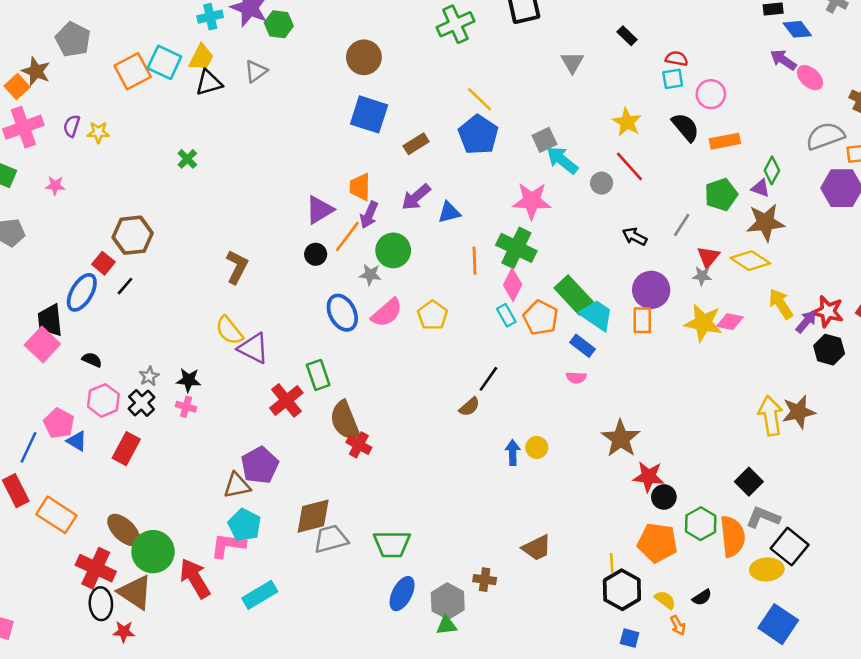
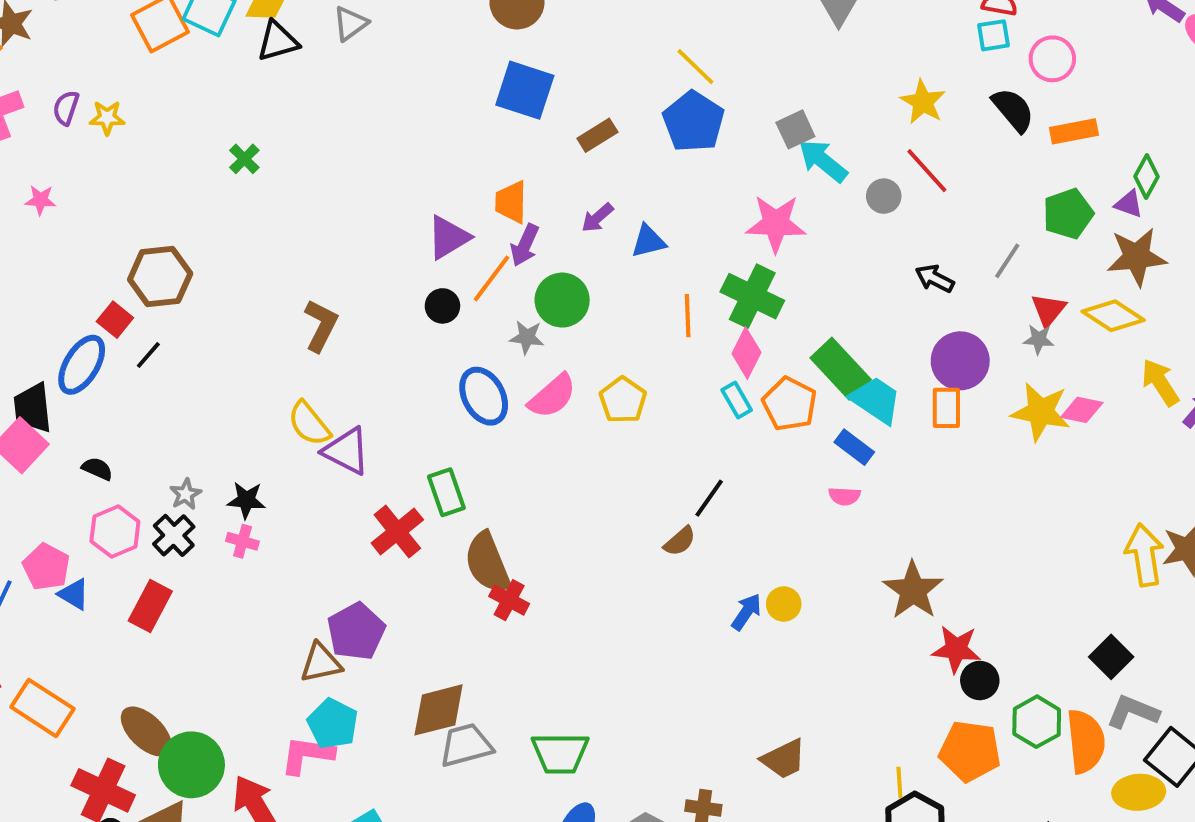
purple arrow: (416, 197) -> (597, 218), size x0.7
blue arrow: (513, 453) -> (746, 612), turned 35

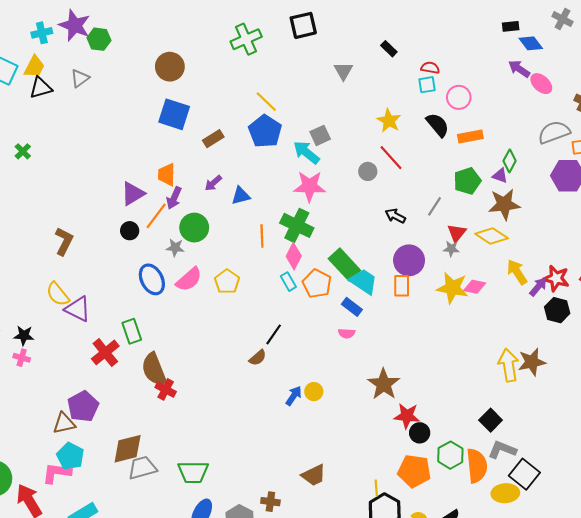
cyan arrow: (823, 161) -> (306, 152), moved

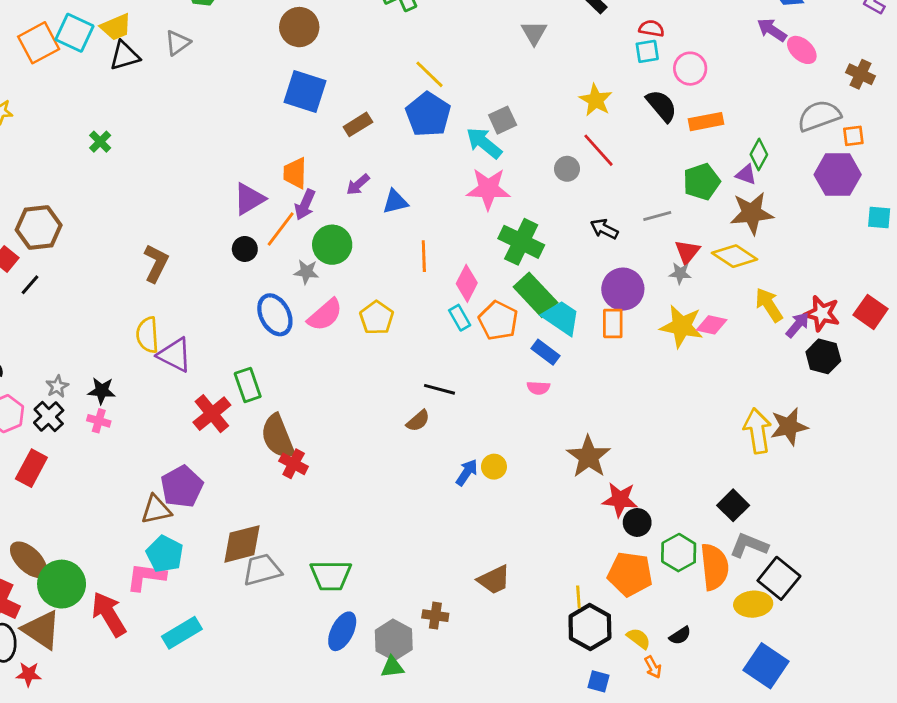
yellow trapezoid: (34, 67) -> (116, 27), turned 40
gray line: (434, 206) -> (657, 216), turned 42
green cross: (297, 225) -> (521, 242), moved
yellow semicircle: (58, 294) -> (147, 335), turned 35
black line: (274, 334) -> (440, 389), turned 70

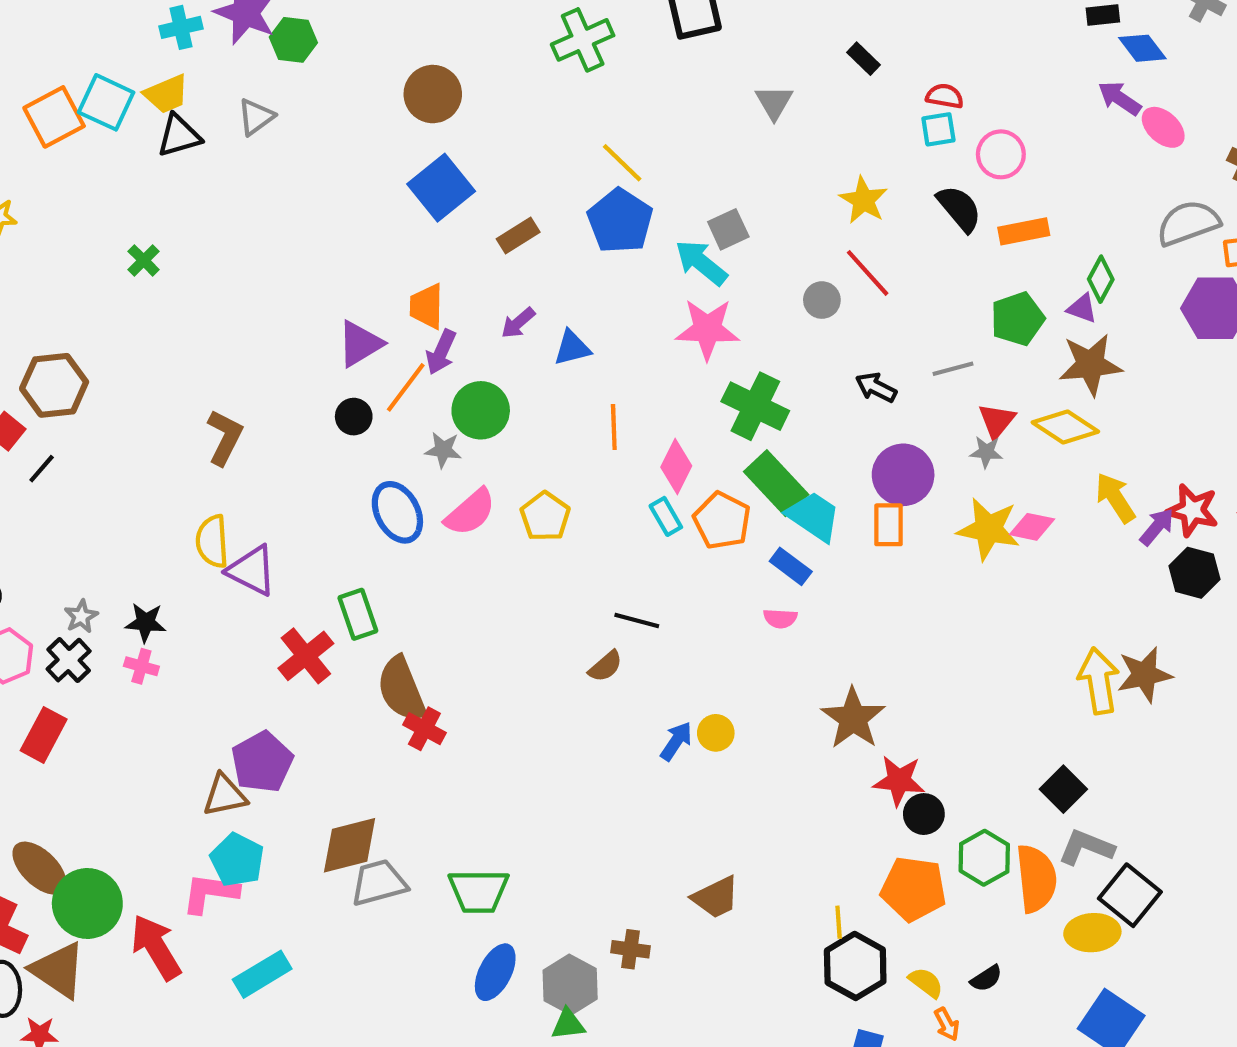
blue square: (305, 91) -> (441, 188), turned 33

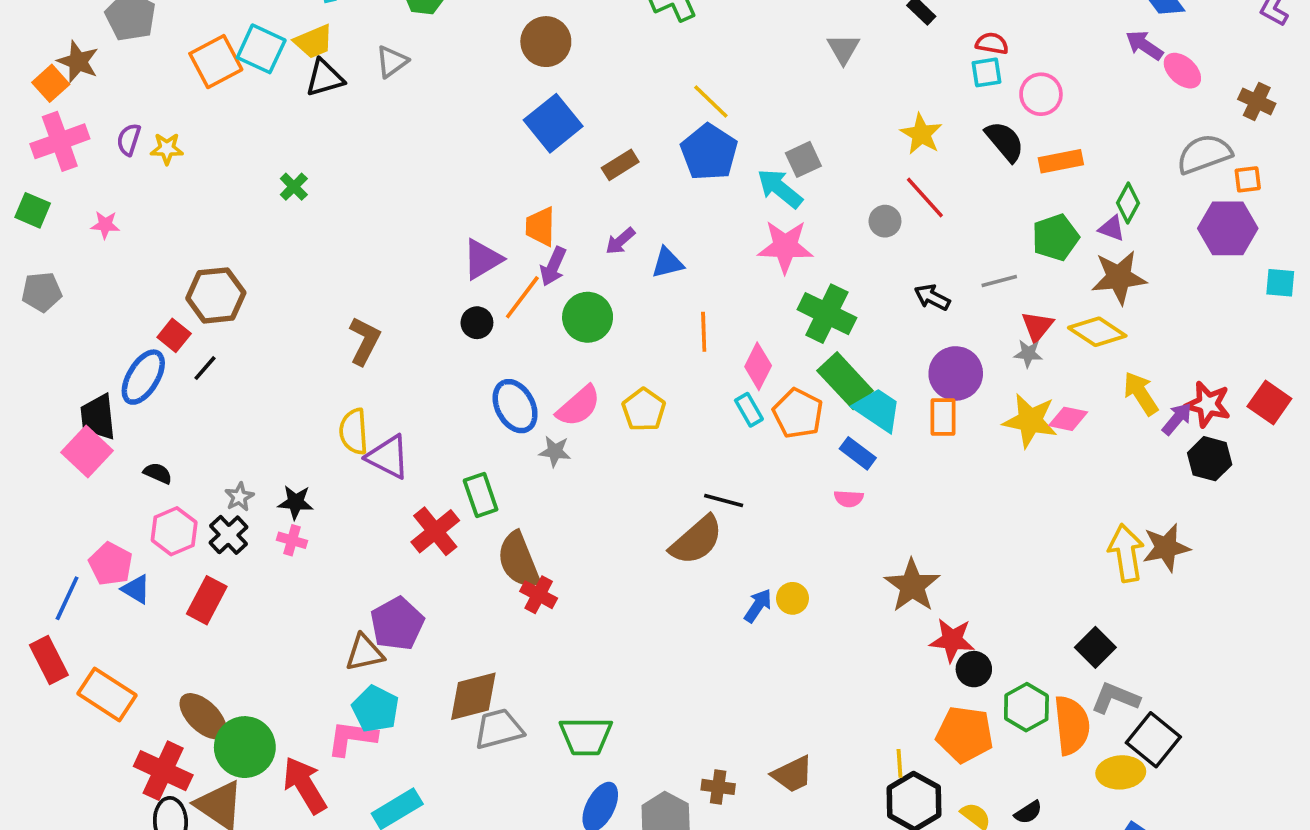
gray star: (443, 450) -> (555, 451), moved
brown semicircle: (605, 666) -> (696, 540), size x1.8
brown trapezoid: (716, 897) -> (792, 774), moved

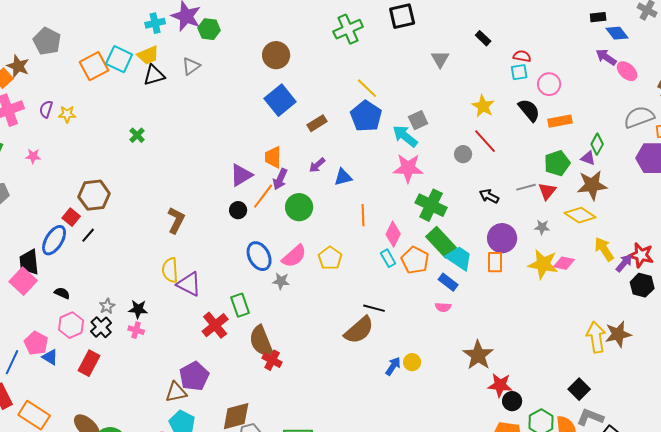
red triangle: (1037, 326) -> (547, 191), moved

